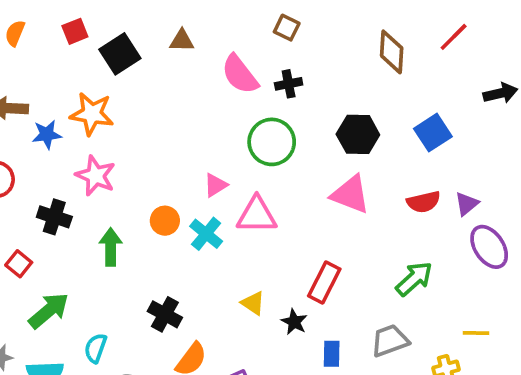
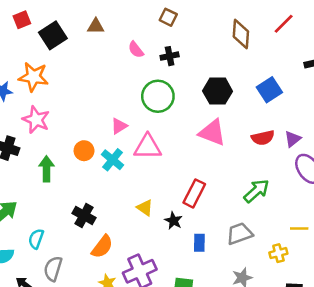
pink semicircle: (240, 74) -> (136, 50), size x0.6

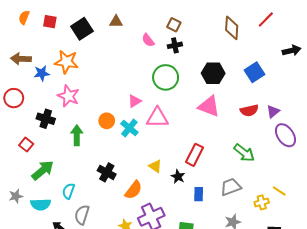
brown square: (168, 17) -> (174, 25), moved
red square: (22, 20) -> (50, 22), moved, turned 32
green arrow: (256, 191) -> (244, 153), turned 80
yellow line: (299, 228) -> (279, 191), moved, turned 32
orange semicircle: (102, 247) -> (134, 190), moved

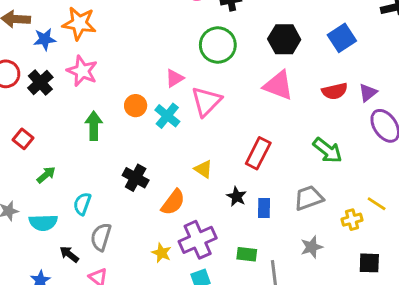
pink triangle: (157, 118) -> (206, 101), turned -45
black cross: (46, 119) -> (40, 83), moved, turned 30
green arrow: (43, 170) -> (46, 175), size x0.6
black star: (178, 177) -> (237, 197), moved

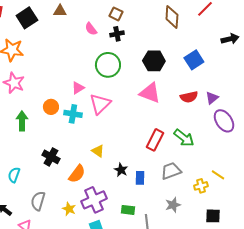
cyan cross: (167, 116) -> (73, 114), turned -30
red rectangle: (258, 153) -> (155, 140), moved
gray semicircle: (101, 237) -> (38, 201), moved

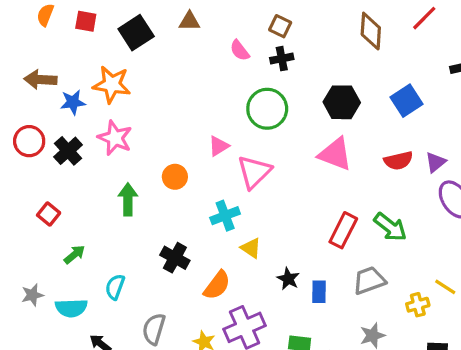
cyan cross: (73, 114) -> (225, 216), moved, turned -30

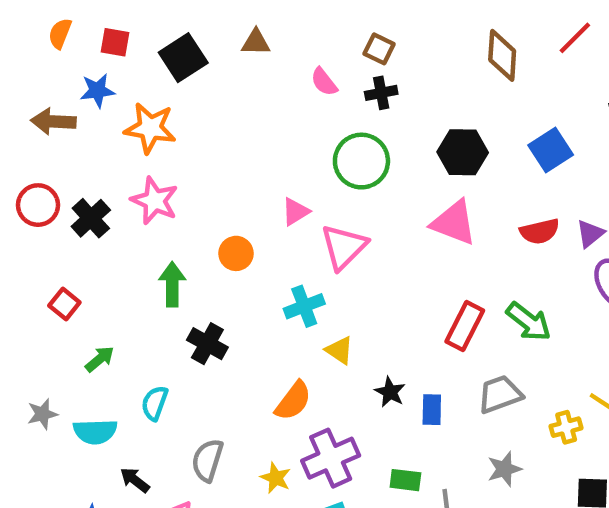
blue star: (73, 102) -> (97, 91), moved
black cross: (175, 258) -> (207, 344), moved

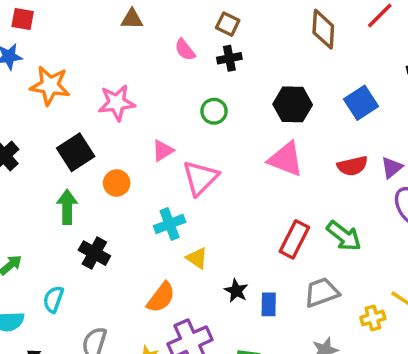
black square: (183, 58) -> (76, 152), moved
green circle: (361, 161) -> (214, 111), size x0.6
pink star: (155, 201) -> (117, 103), moved, turned -30

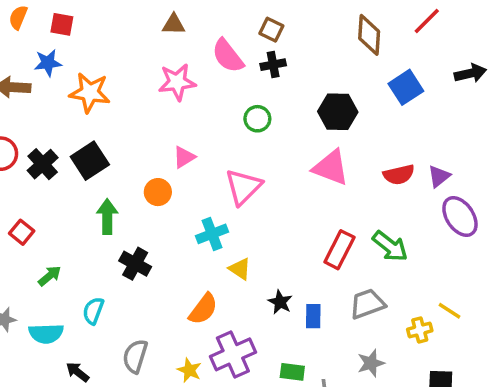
pink semicircle: (185, 50) -> (228, 56), size x1.5
pink star: (117, 103) -> (177, 82), moved
blue square: (361, 103) -> (406, 87), moved
pink triangle: (163, 151) -> (184, 157), moved
black square: (76, 152) -> (90, 161), moved

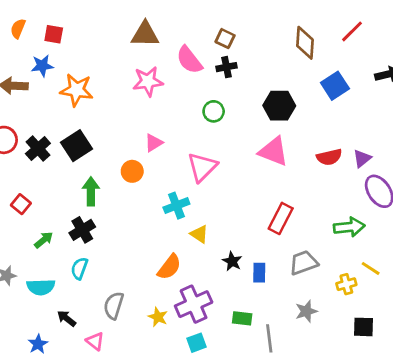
brown triangle: (174, 24) -> (145, 34), size x1.5
green arrow: (390, 246) -> (349, 227), moved, turned -44
black cross: (135, 264) -> (82, 230), moved, turned 30

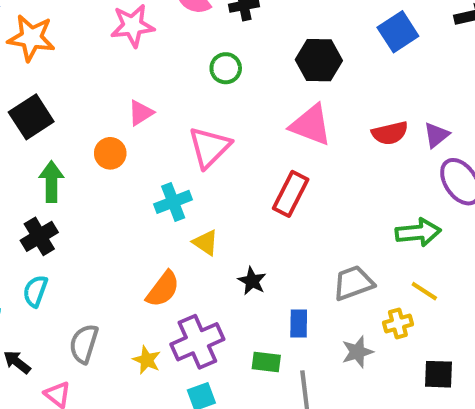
red rectangle: (281, 218) -> (291, 194), moved
yellow line: (371, 268) -> (424, 291), moved
blue rectangle: (259, 273) -> (299, 324), moved
yellow cross: (346, 284) -> (398, 324), moved

